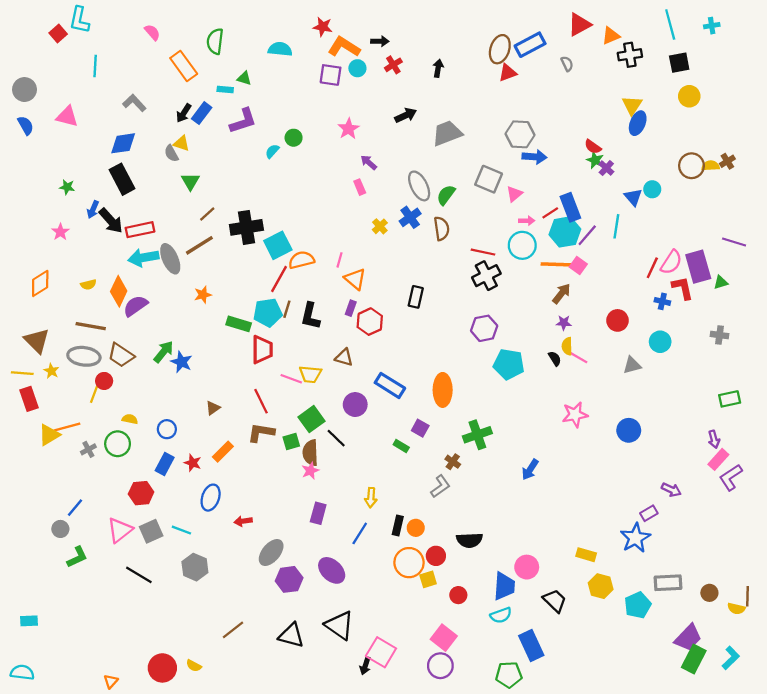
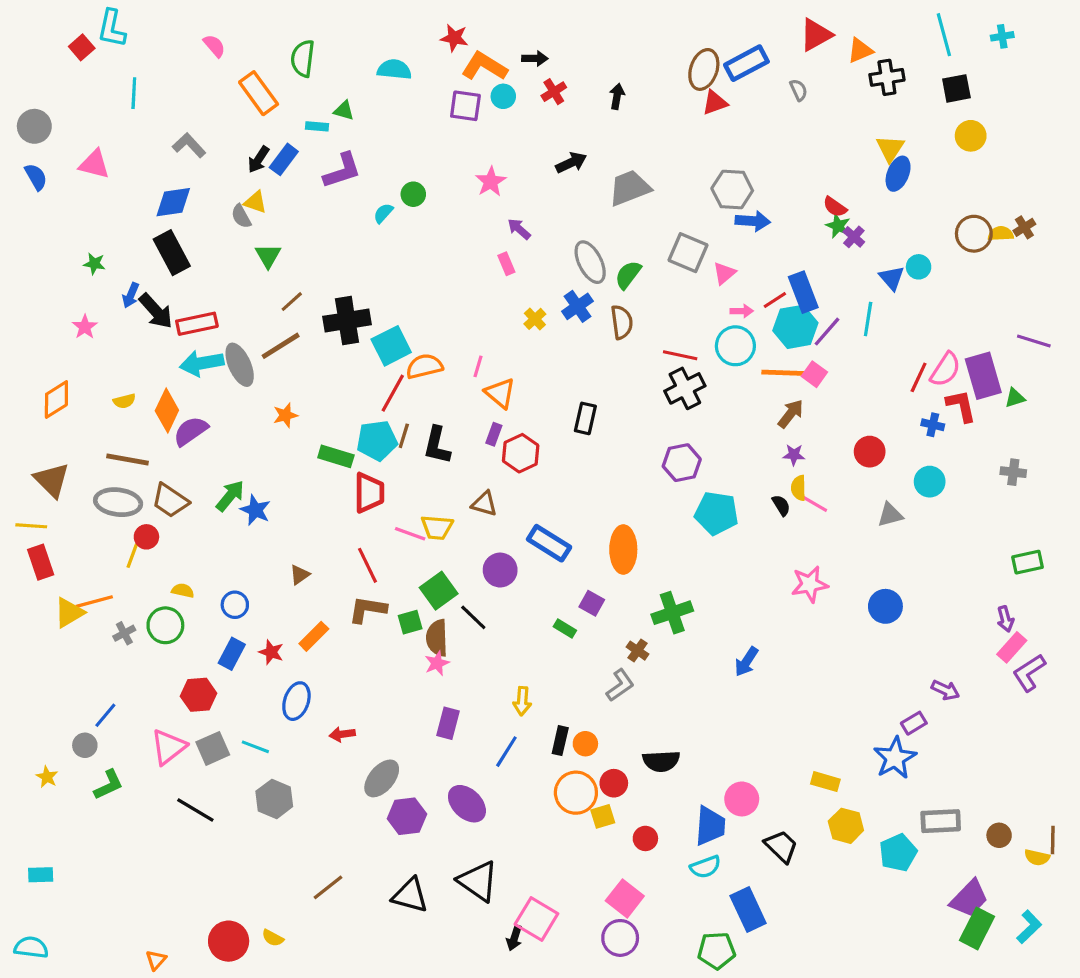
yellow star: (51, 371) -> (47, 777), moved

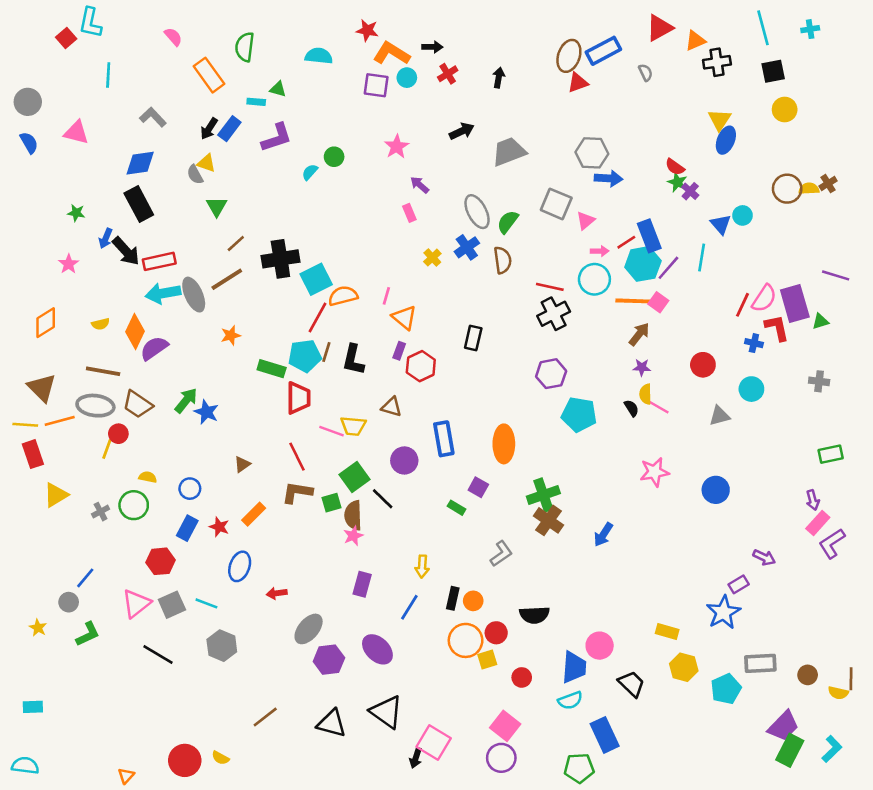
blue rectangle: (549, 543) -> (444, 439), turned 48
orange line: (94, 602) -> (60, 421), moved
brown cross: (638, 651) -> (548, 520), moved, size x1.6

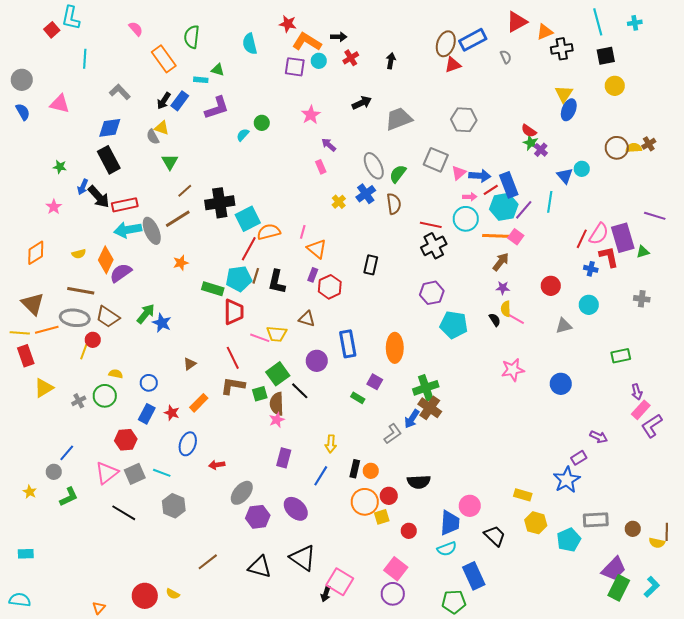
cyan semicircle: (319, 56) -> (250, 44), turned -110
blue arrow: (608, 178) -> (480, 176), moved
green rectangle: (831, 454) -> (621, 356), moved
blue arrow: (603, 535) -> (412, 419), moved

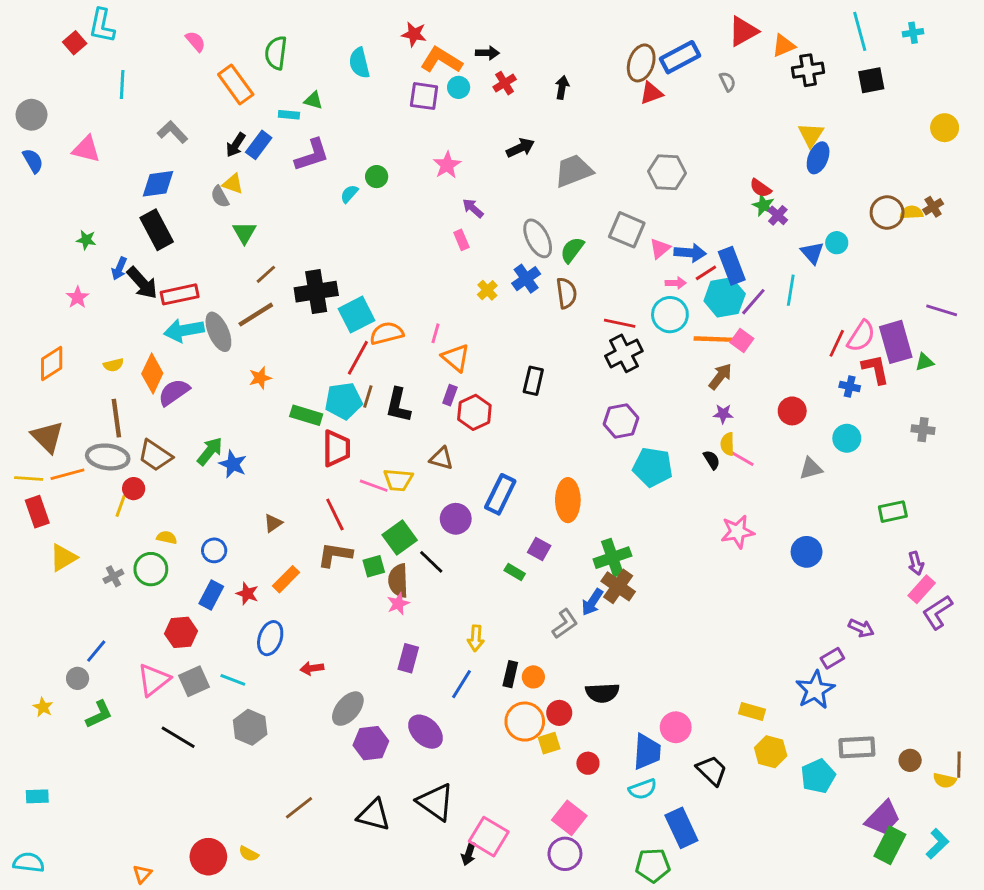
yellow circle: (615, 86) -> (945, 128), moved
brown line: (81, 291) -> (116, 418), turned 72
blue rectangle: (348, 344) -> (500, 494), turned 36

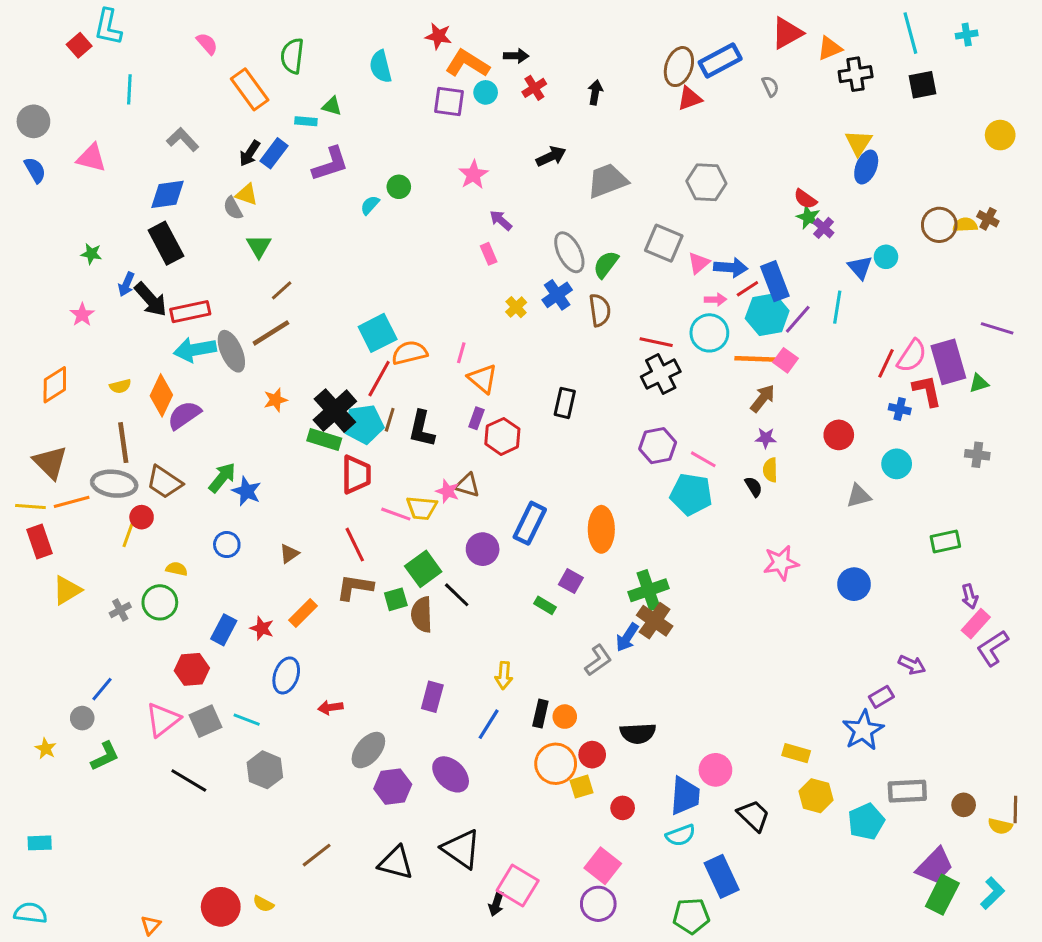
brown cross: (933, 207) -> (988, 219), turned -30
black cross: (316, 292) -> (335, 411), moved, turned -33
pink line: (742, 458) -> (703, 459), moved
blue circle: (214, 550) -> (227, 545), moved
pink star: (398, 604) -> (448, 491), moved, turned -30

